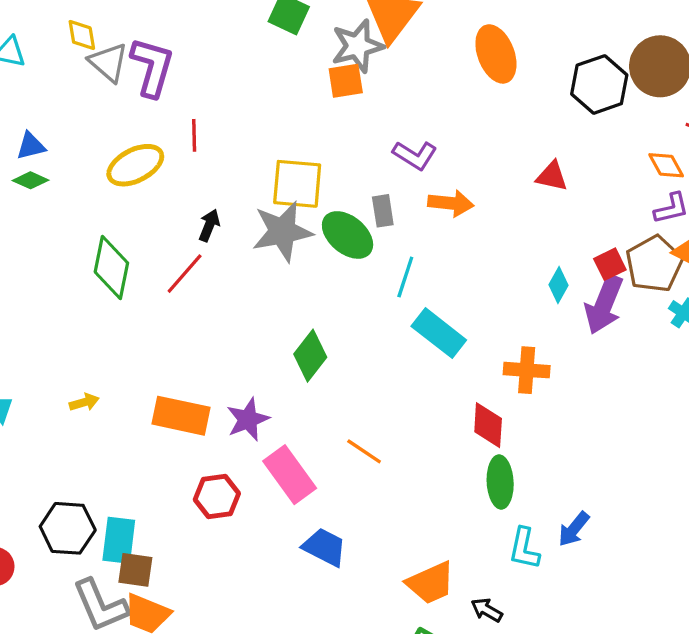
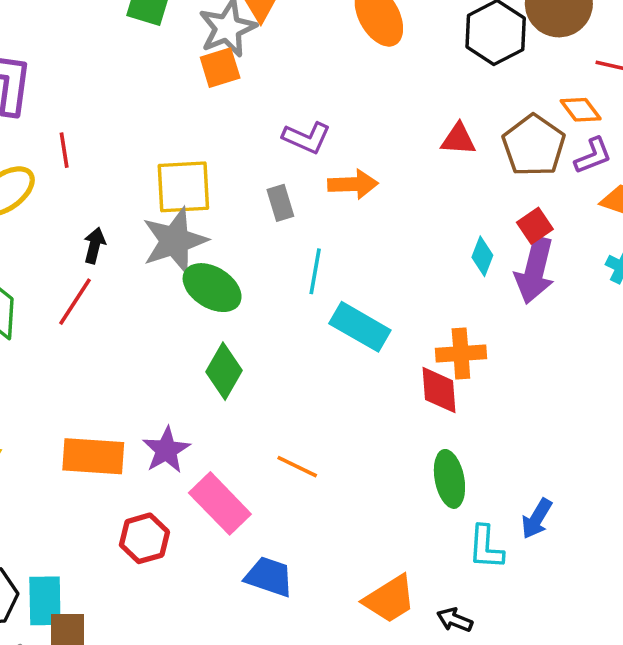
green ellipse: (348, 235) -> (212, 288), moved
brown pentagon: (654, 264) -> (534, 145), moved
red diamond: (488, 425) -> (439, 390), moved

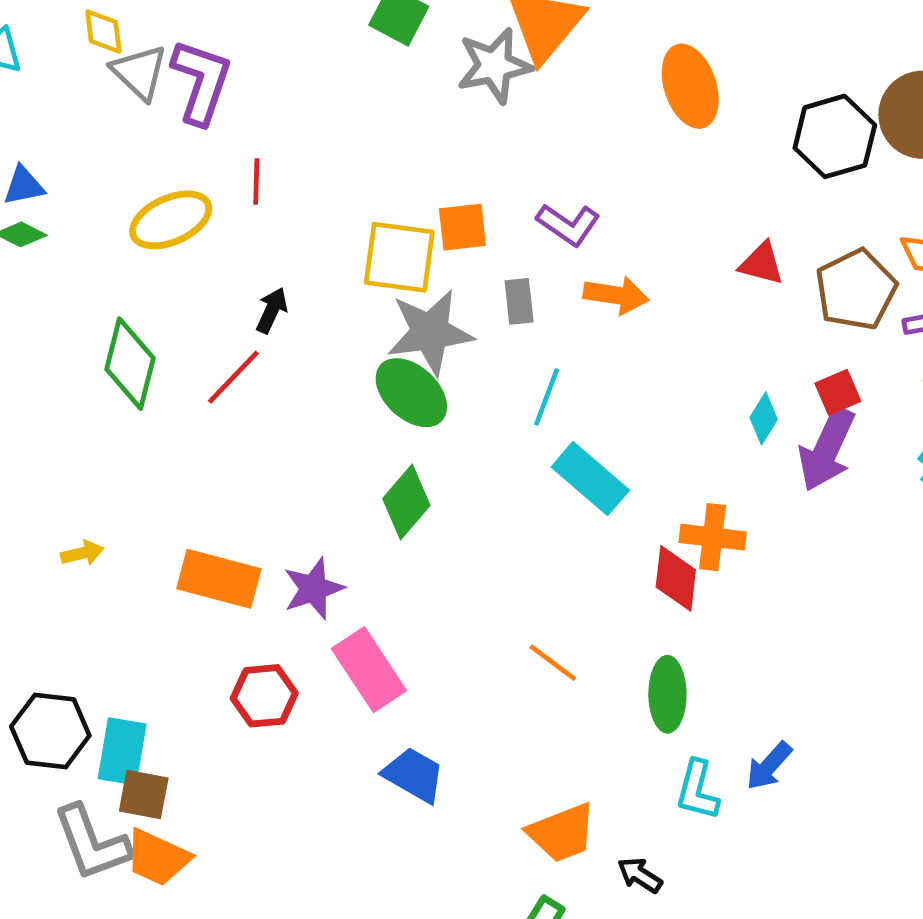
orange square: (220, 68) -> (462, 227), moved
gray star: (175, 241) -> (430, 332), moved
orange line: (297, 467) -> (553, 663), moved

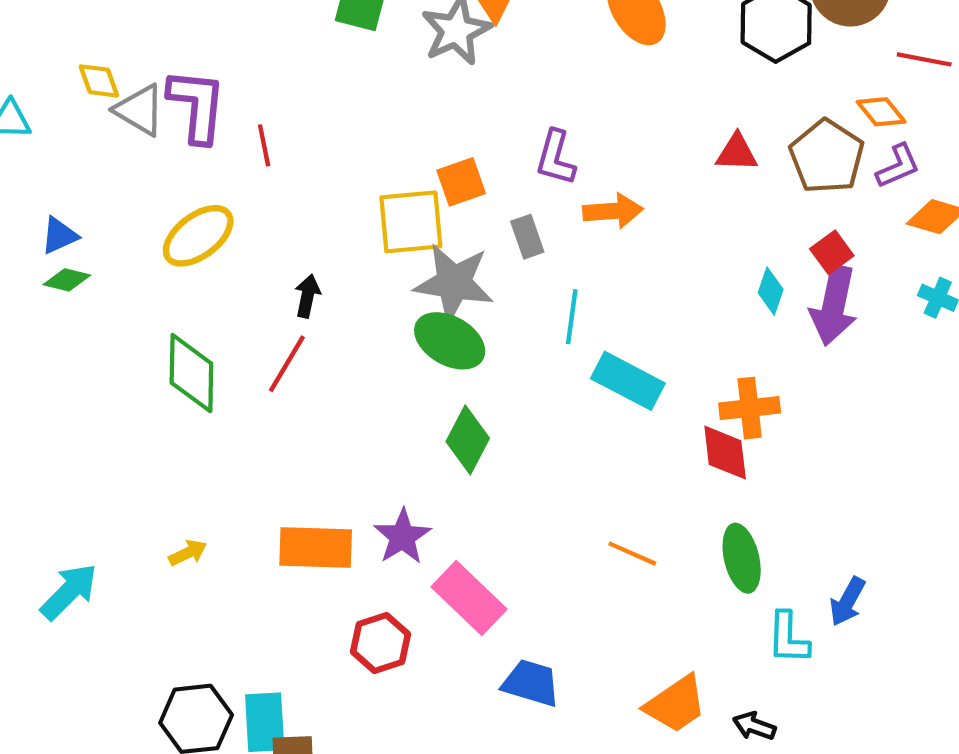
red line: (256, 181) -> (264, 145), moved
purple L-shape: (568, 225) -> (556, 158), turned 84
gray star: (430, 332) -> (454, 283), turned 30

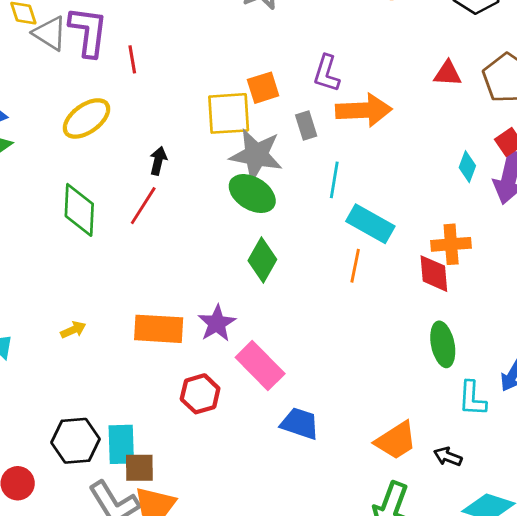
orange arrow: (613, 211) -> (364, 110), size x1.4
orange line: (632, 554) -> (355, 266), moved, turned 76

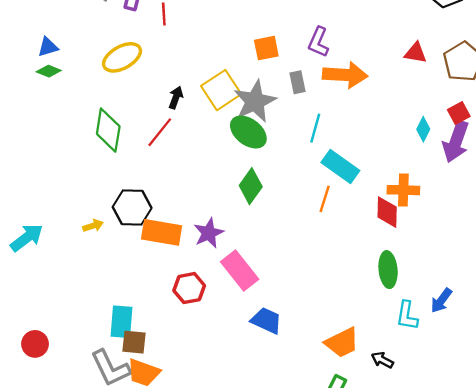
yellow square: (229, 113) -> (221, 90), moved, turned -36
gray star: (256, 155) -> (255, 101), turned 30
black hexagon: (76, 441) -> (132, 207), moved

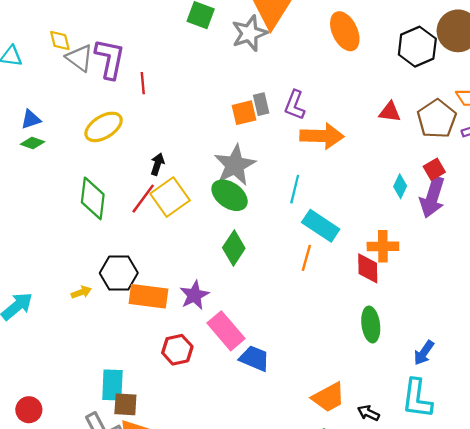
gray rectangle: (297, 82) -> (261, 104), moved
yellow square: (221, 90) -> (170, 197), moved
cyan L-shape: (407, 316) -> (417, 399), moved, size x1.4
blue trapezoid: (266, 321) -> (254, 358), moved

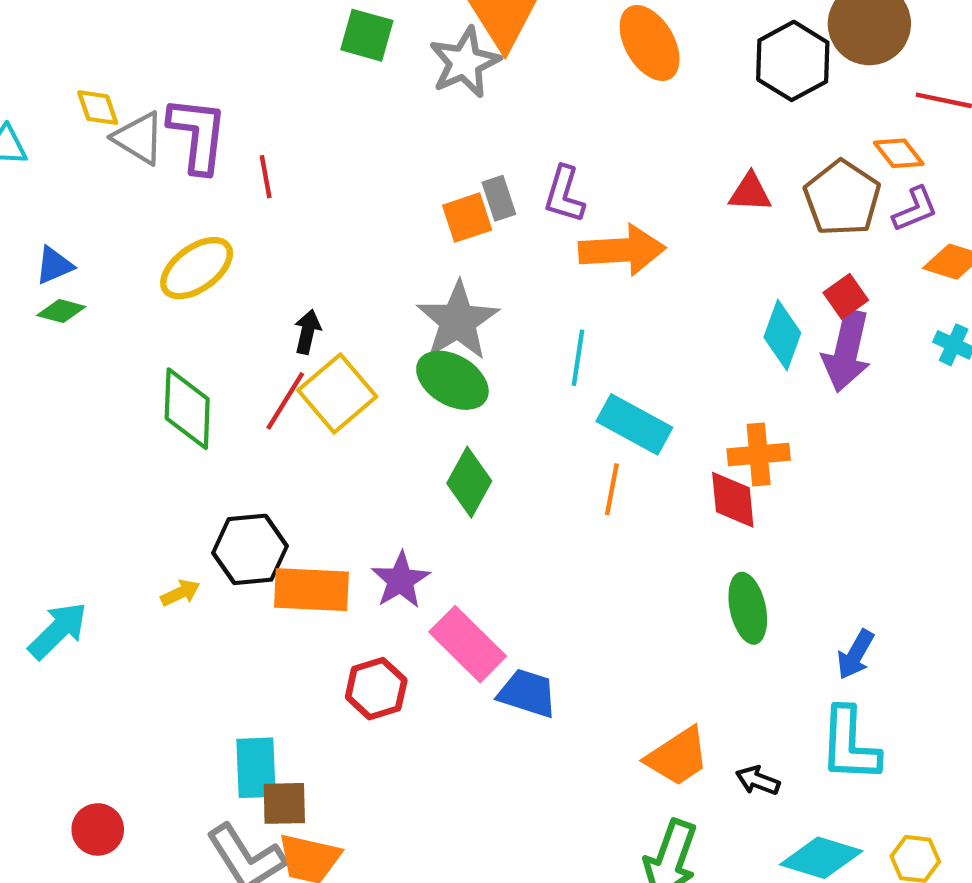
cyan diamond: (400, 186) -> (782, 335), size x1.4

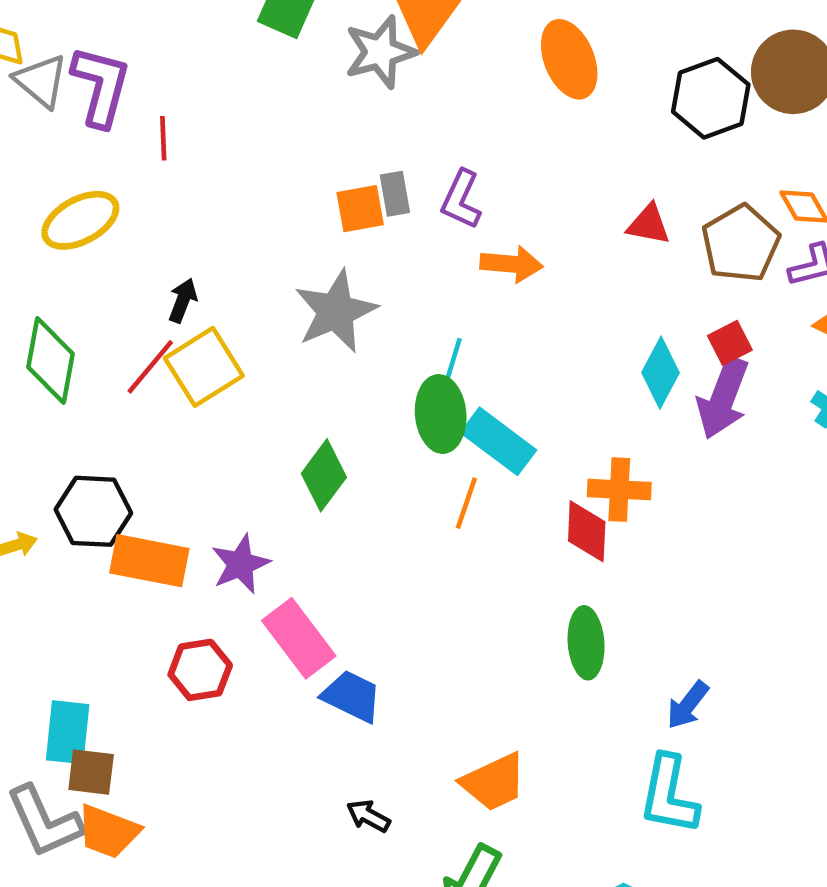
orange arrow: (622, 250) -> (511, 264), size x0.7
green ellipse: (452, 380) -> (441, 414), moved, turned 46
black arrow: (758, 780) -> (368, 816), moved

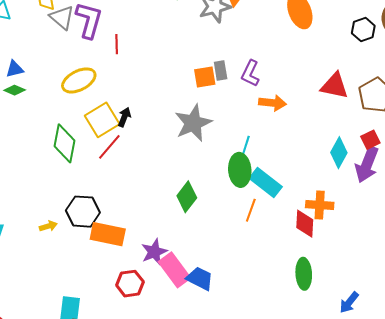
black hexagon: (711, 98) -> (363, 29), size x0.7
red triangle: (649, 224) -> (335, 86), size x1.4
yellow square: (204, 367) -> (102, 120), moved
purple star: (240, 564) -> (154, 252), moved
blue trapezoid: (352, 696) -> (200, 278), moved

